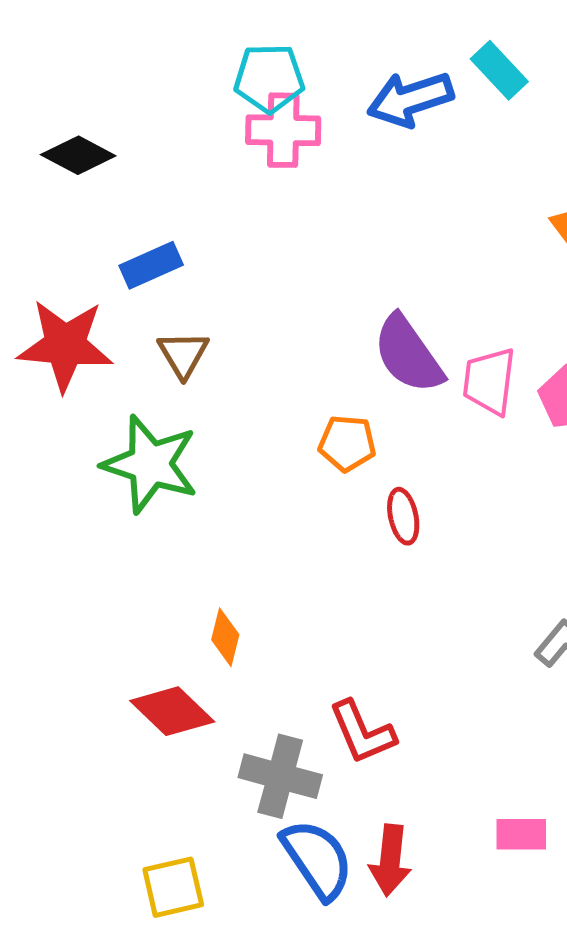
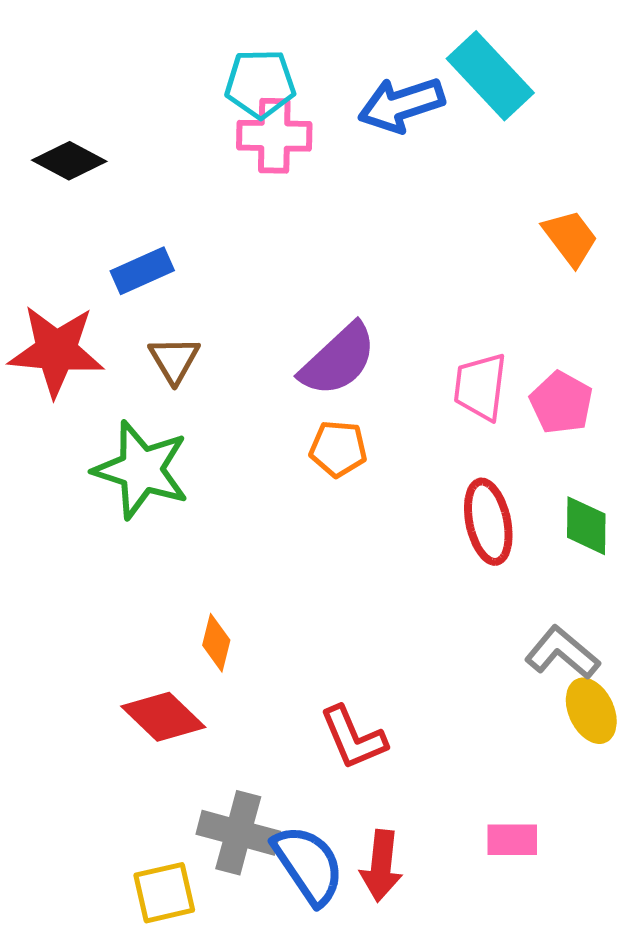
cyan rectangle: (499, 70) -> (490, 76), size x1.5
purple semicircle: (408, 354) -> (338, 360), moved, turned -98
red ellipse: (403, 516) -> (488, 522), moved, size x1.5
gray cross: (280, 776) -> (238, 833), moved

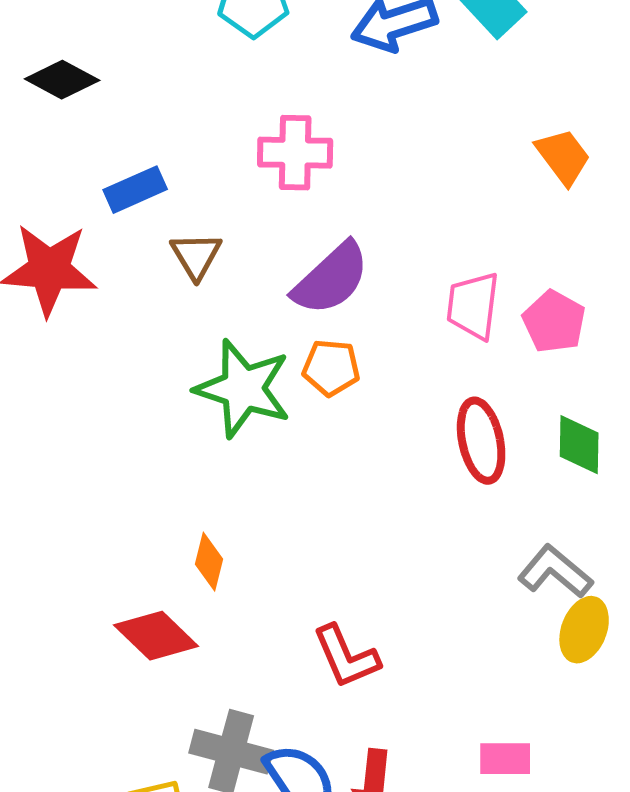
pink cross: (274, 136) -> (295, 153), moved
brown triangle: (174, 360) -> (196, 256), moved
green star: (141, 470) -> (243, 389), moved
yellow ellipse: (591, 711) -> (584, 630), turned 46

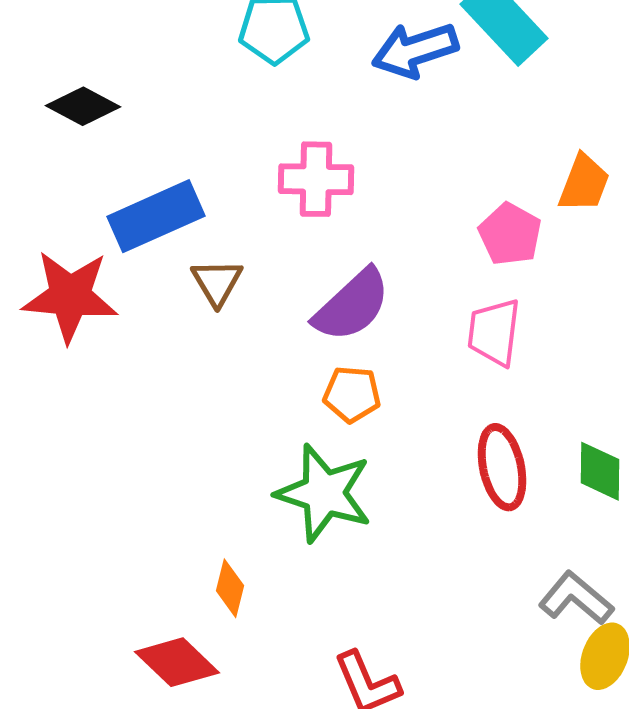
orange trapezoid: (563, 157) -> (584, 183), turned 58
blue rectangle: (135, 190) -> (156, 216), size x1.5
pink pentagon: (554, 322) -> (510, 234), moved
green star: (243, 389) -> (324, 493), moved

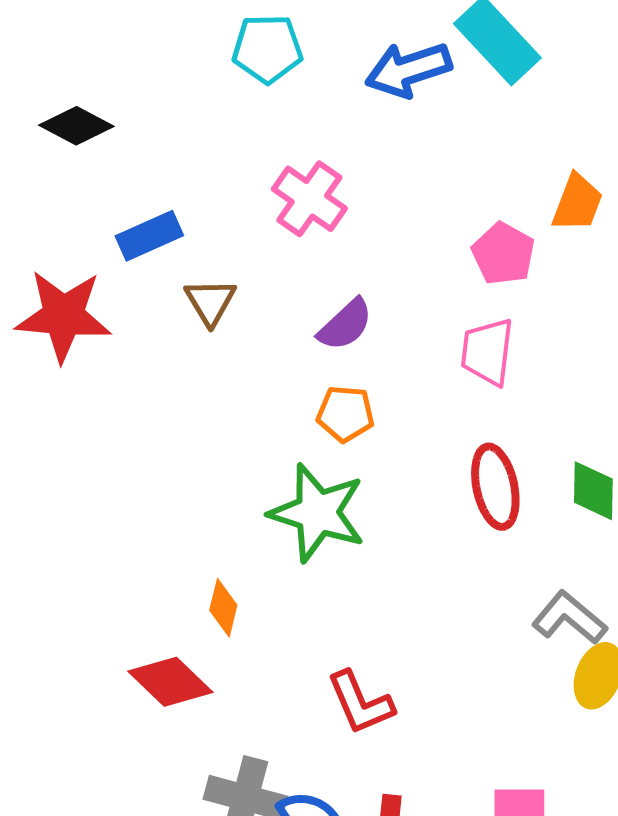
pink cross: (316, 179) -> (309, 199), turned 34
blue rectangle: (156, 216) -> (149, 236), size x0.7
purple semicircle: (352, 305) -> (345, 325), size x0.7

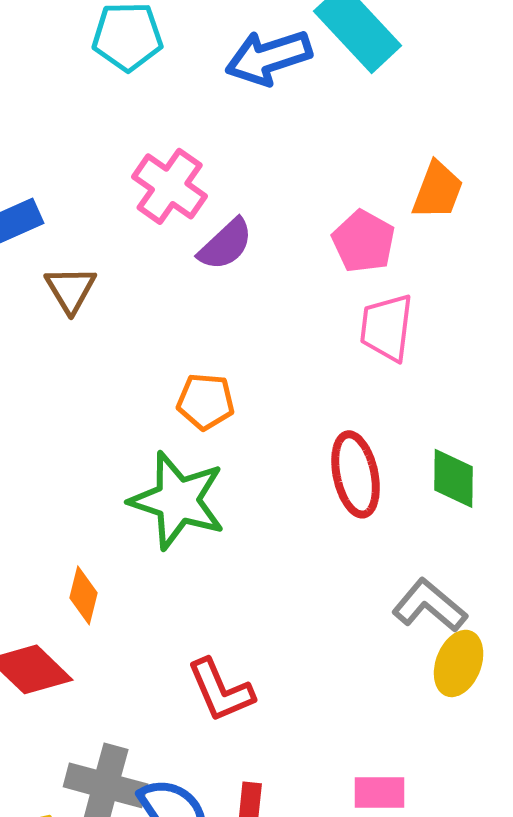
purple semicircle: (345, 325) -> (226, 244), moved
pink trapezoid: (487, 352) -> (387, 327), moved

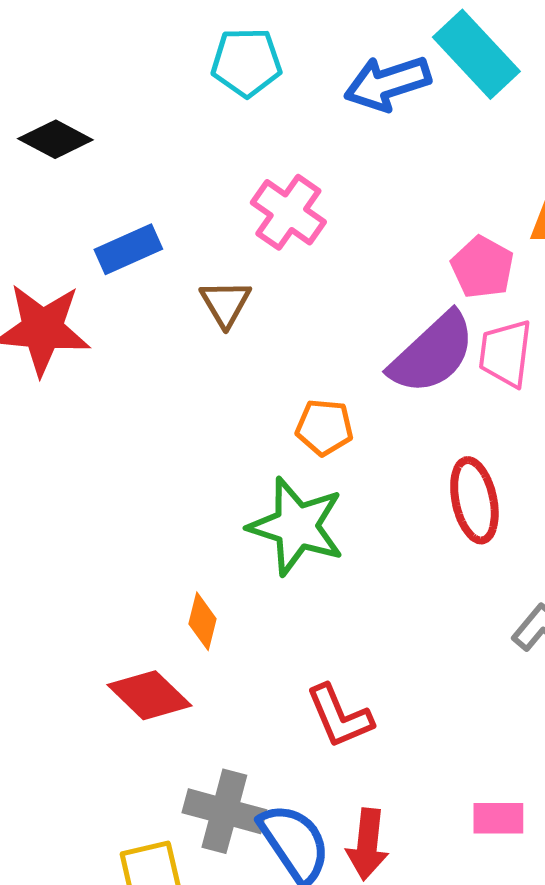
purple semicircle: (226, 244) -> (432, 353), moved, size x1.6
brown triangle: (71, 289) -> (225, 303), moved

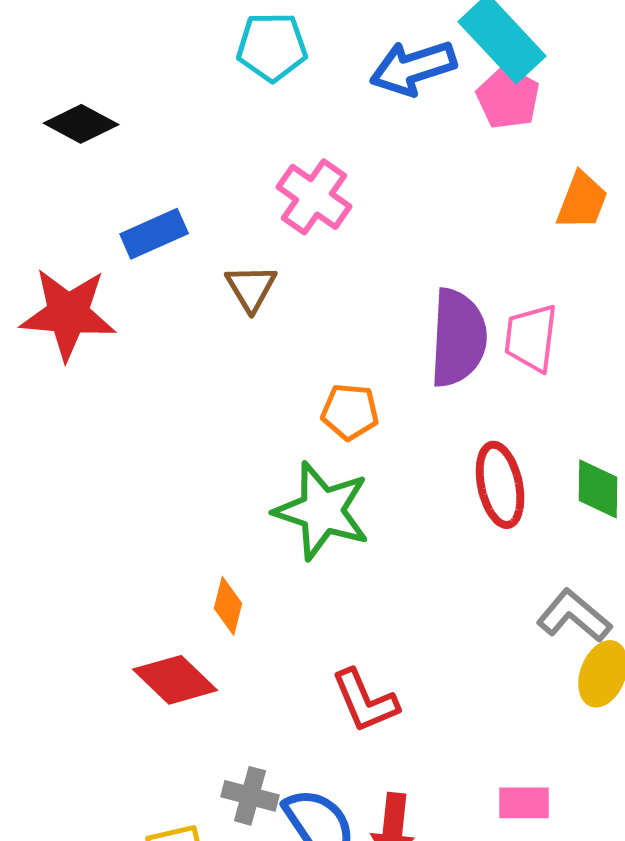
pink pentagon: (482, 267) -> (508, 98), moved
purple semicircle: (432, 353) -> (458, 338), turned -44
gray cross: (224, 811) -> (250, 796), size x0.7

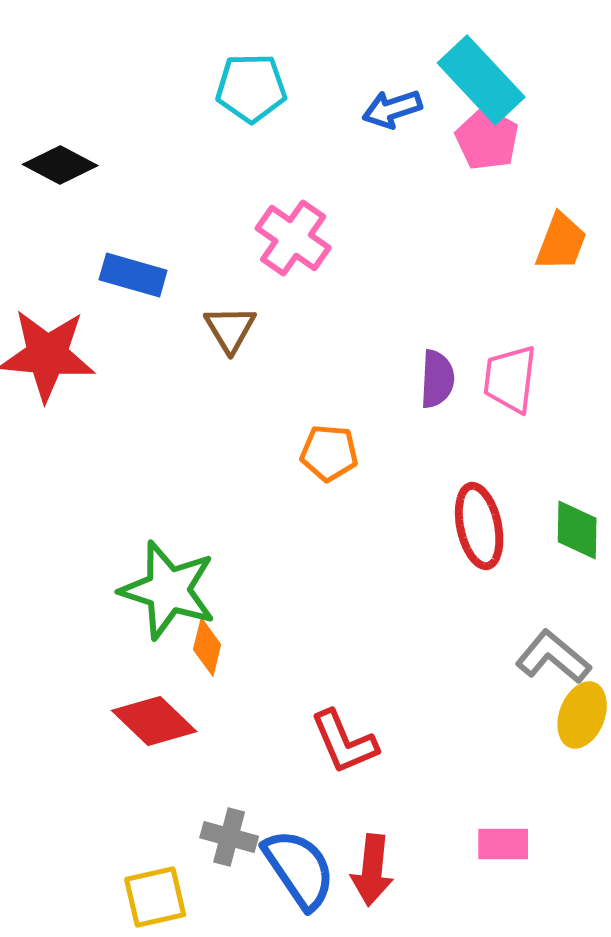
blue arrow: (413, 68) -> (392, 109), size x0.7
blue rectangle: (154, 234) -> (133, 275), turned 40
purple semicircle: (458, 338) -> (437, 379), size x0.6
green star: (322, 511) -> (168, 590), moved

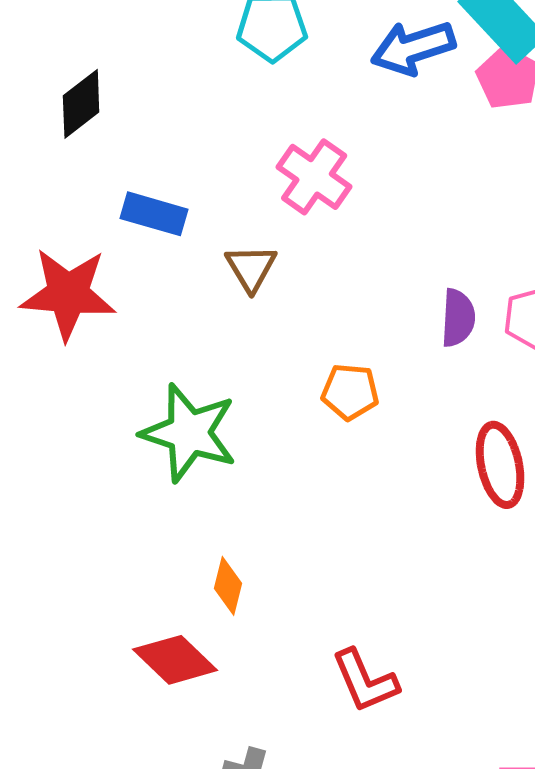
blue arrow: (392, 109) -> (413, 48), size x1.4
black diamond: (60, 165) -> (81, 104), turned -66
green star: (168, 590) -> (189, 433), moved

